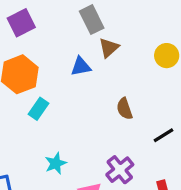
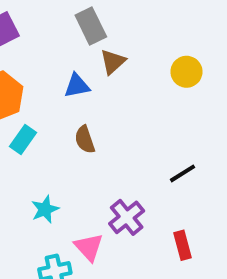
brown semicircle: (124, 109) -> (85, 140), moved

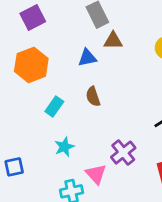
brown triangle: (113, 62) -> (113, 41), turned 42
cyan rectangle: (23, 140) -> (54, 107), moved

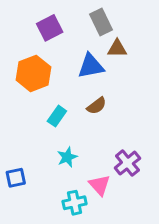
purple square: (33, 18) -> (50, 28), moved
blue triangle: (87, 58) -> (91, 66), size x1.4
brown semicircle: (93, 97) -> (97, 106), turned -108

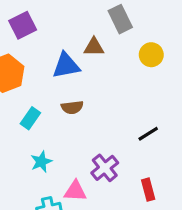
gray rectangle: (101, 22) -> (120, 19), moved
brown semicircle: (97, 106) -> (72, 107), turned 30
pink triangle: (100, 185) -> (75, 191), turned -45

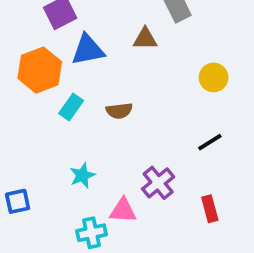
yellow circle: (151, 55) -> (214, 77), moved
blue triangle: (66, 66) -> (88, 50), moved
cyan rectangle: (30, 118) -> (71, 107), moved

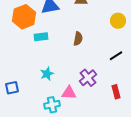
cyan rectangle: (71, 107) -> (41, 37), turned 48
brown semicircle: (119, 111) -> (78, 39), moved, turned -72

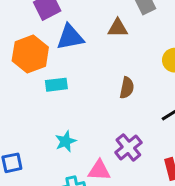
brown semicircle: (78, 39) -> (127, 88), moved

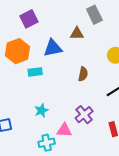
blue triangle: (70, 37) -> (53, 48), moved

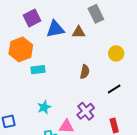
blue triangle: (53, 48) -> (55, 29), moved

